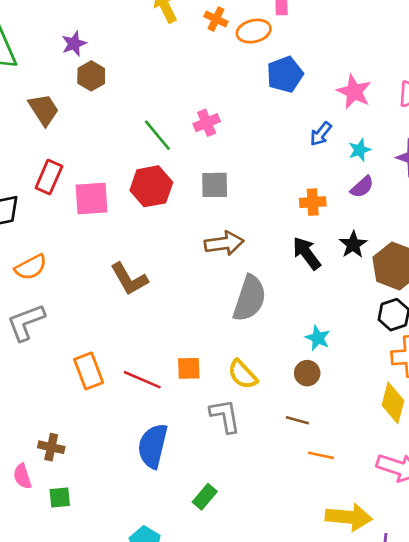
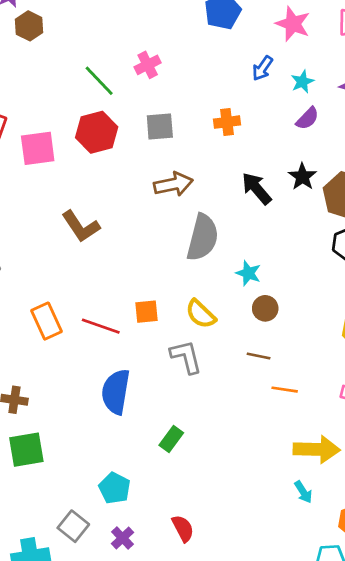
orange cross: (313, 202) -> (227, 122), moved
cyan star: (318, 338) -> (248, 273), moved
green square: (60, 498) -> (26, 450), size x1.6

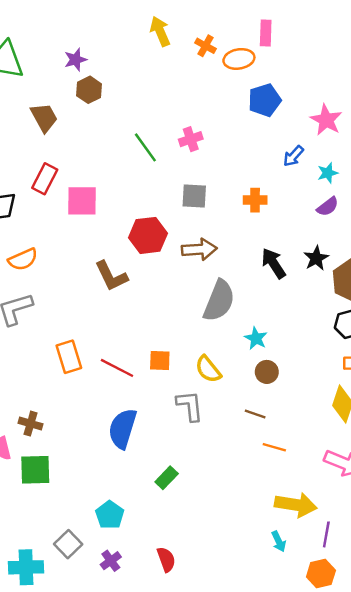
red hexagon: (97, 132) -> (148, 235), moved

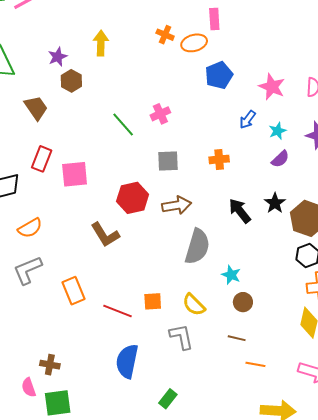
yellow arrow: (160, 31) -> (101, 43), moved, turned 30
orange rectangle: (69, 357) -> (74, 291), moved

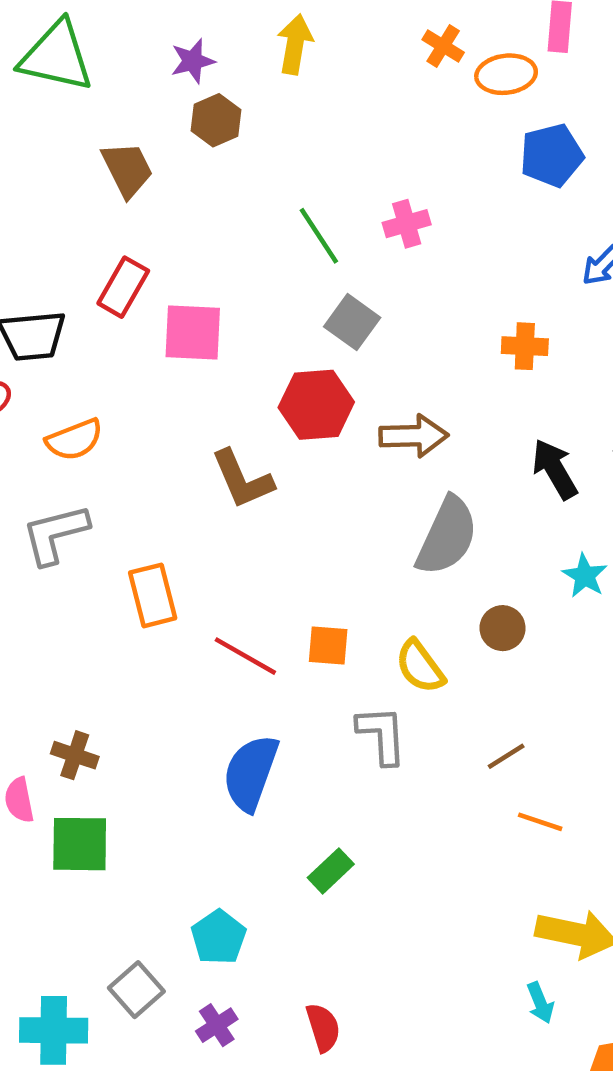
gray square: (168, 161) -> (352, 322), moved, turned 30
cyan star: (231, 275) -> (585, 576), moved
brown circle: (243, 302) -> (503, 628), moved
brown line: (237, 338) -> (506, 756), turned -54

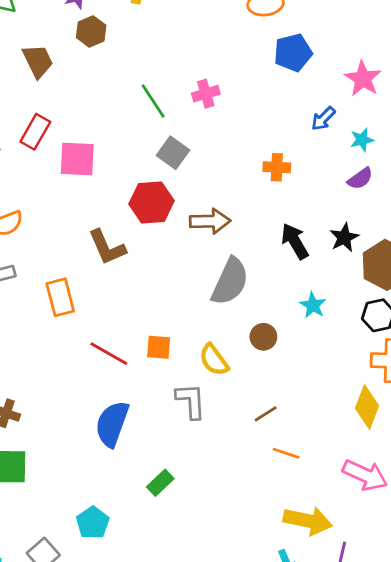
orange rectangle: (153, 595) -> (60, 297), moved

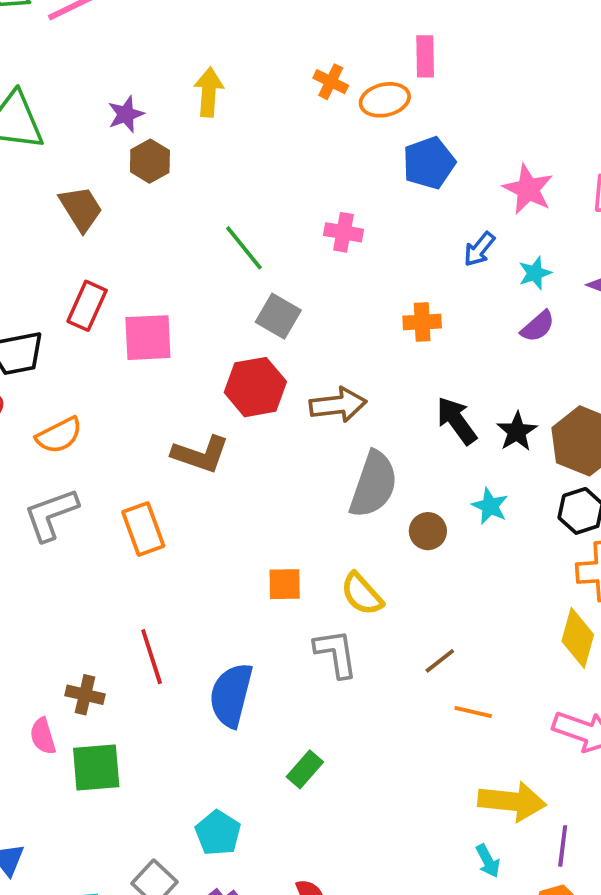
pink cross: (206, 94) -> (343, 232), moved, turned 32
black star: (344, 238) -> (517, 432), moved
brown L-shape: (107, 247) -> (200, 454), turned -42
brown circle: (263, 337) -> (428, 531), moved
red line: (109, 354) -> (152, 657), moved, turned 48

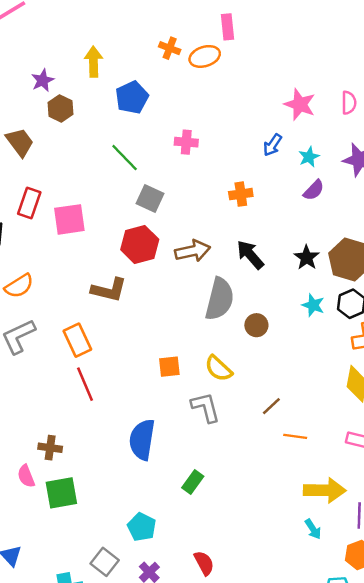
blue pentagon: (429, 163) -> (132, 97), moved
black arrow: (457, 421) -> (250, 255), moved
cyan star: (490, 506) -> (313, 305), moved
red line: (152, 657) -> (85, 384), moved

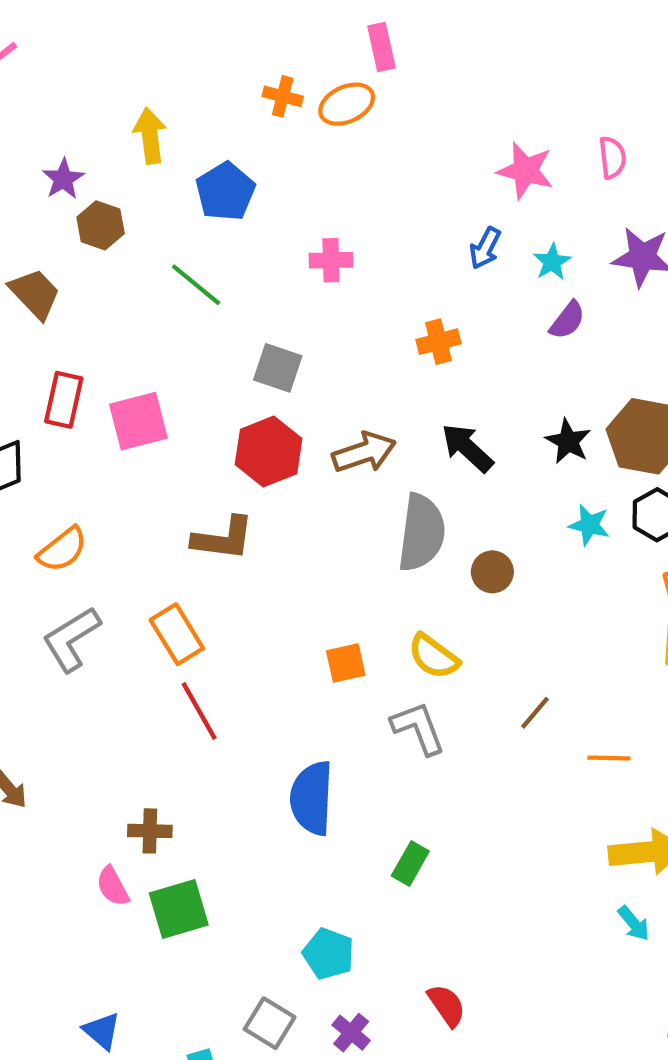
green line: (125, 158) -> (196, 285), moved
orange line: (295, 436) -> (609, 758), moved

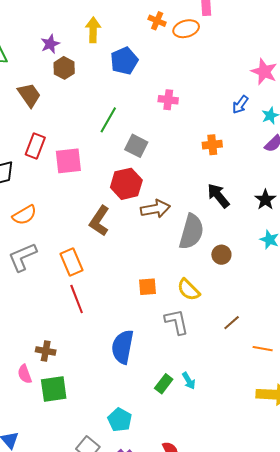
green line: (196, 285) -> (108, 120), moved, turned 72
brown arrow: (364, 452) -> (155, 209), moved
brown L-shape: (223, 538) -> (99, 221), turned 108
cyan arrow: (634, 923) -> (189, 381), moved

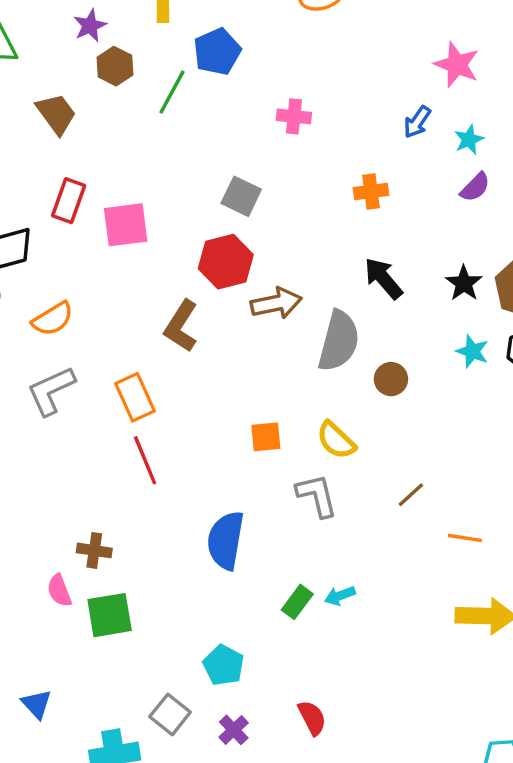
green line: (108, 120) -> (172, 92), moved
cyan arrow: (189, 381) -> (340, 596), turned 102

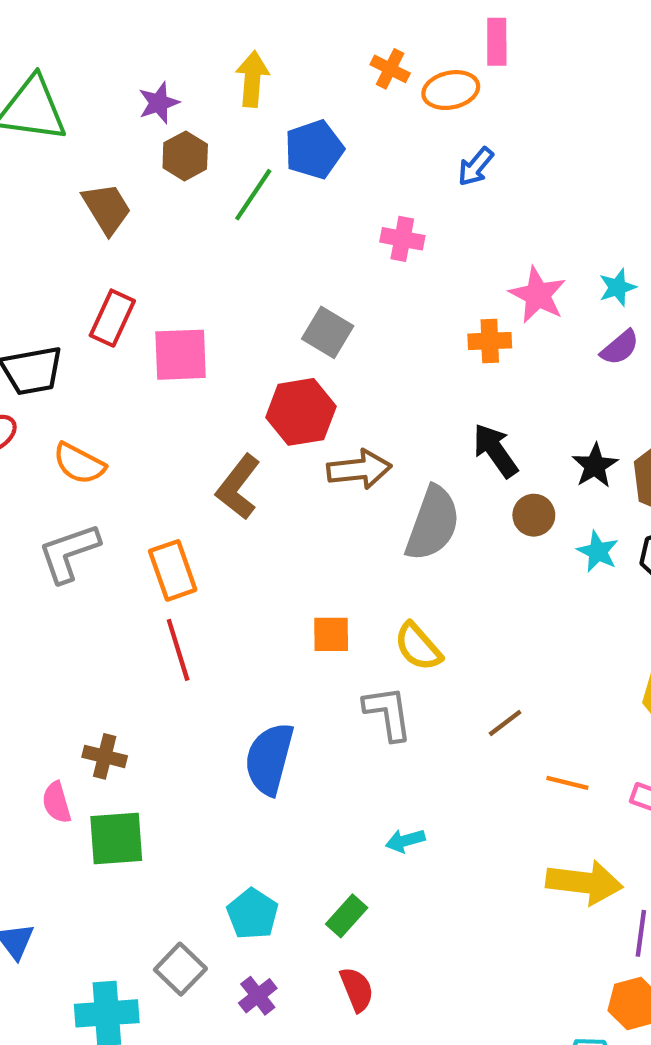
pink star: (457, 65) -> (538, 295), moved
blue arrow: (417, 122) -> (476, 167), moved
orange semicircle: (53, 319) -> (79, 464), turned 54
brown circle: (391, 379) -> (534, 515), moved
green rectangle: (297, 602) -> (347, 916), moved

